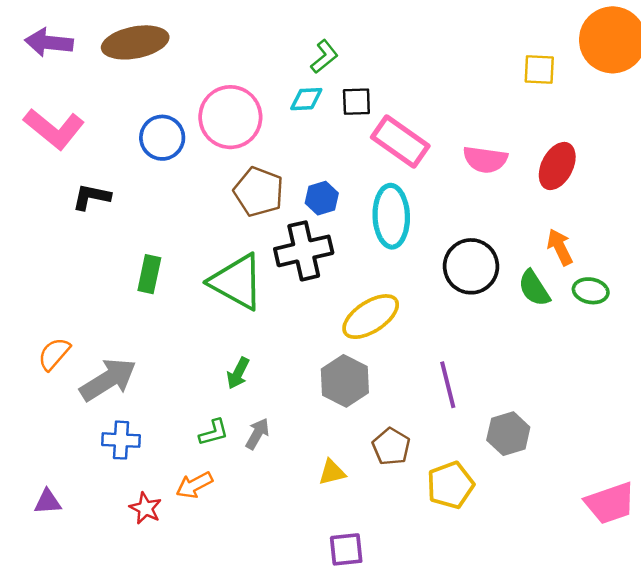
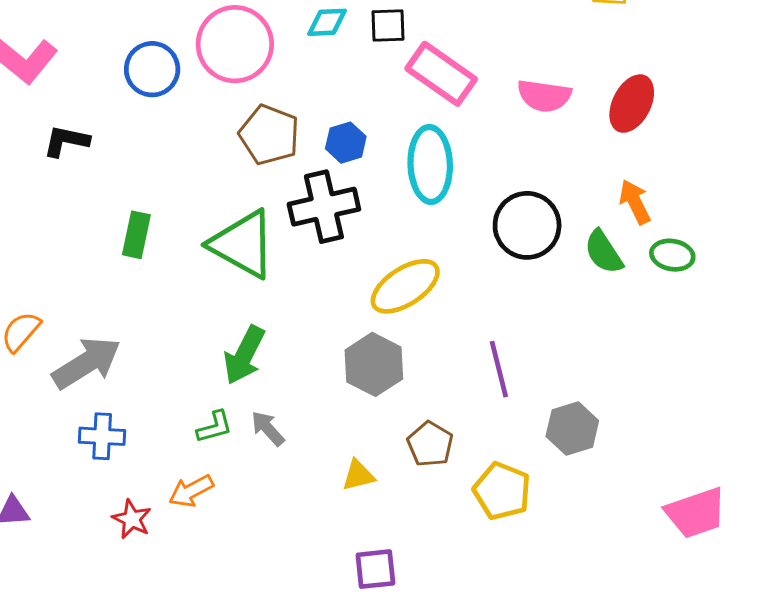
green arrow: (238, 373) -> (244, 355), size x1.5
gray arrow: (257, 434) -> (268, 428), turned -72
yellow pentagon: (450, 485) -> (502, 491), turned -30

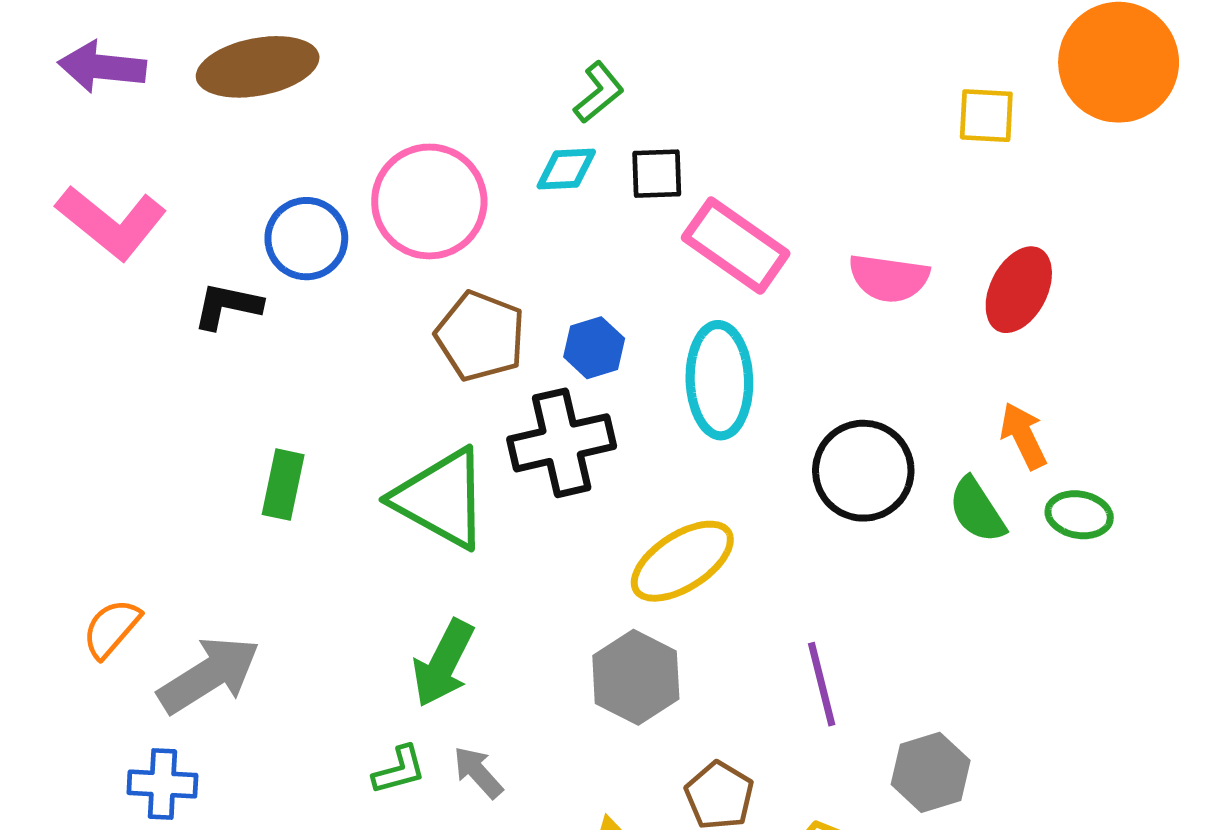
black L-shape: (66, 141) -> (227, 306), moved
blue cross: (102, 436) -> (162, 784), moved

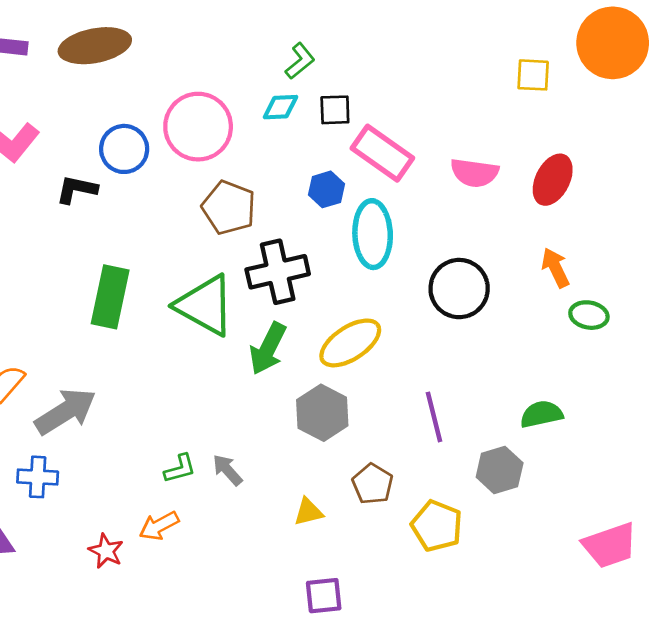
blue hexagon: (594, 348) -> (327, 189), moved
green rectangle: (283, 485) -> (110, 297), size x1.5
green semicircle: (977, 510) -> (541, 414), moved, turned 111
green arrow: (443, 663) -> (268, 349), moved

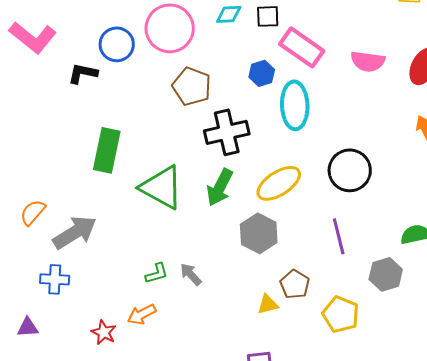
black circle: (459, 289) -> (350, 170), moved
green triangle: (205, 305) -> (162, 187), moved
yellow triangle: (308, 512) -> (268, 304), moved

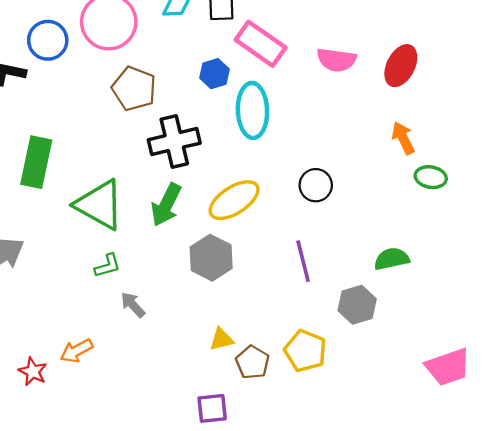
black circle: (350, 170) -> (316, 185), size x0.7
green L-shape: (157, 273) -> (108, 266), moved
brown pentagon: (295, 284) -> (252, 362), moved

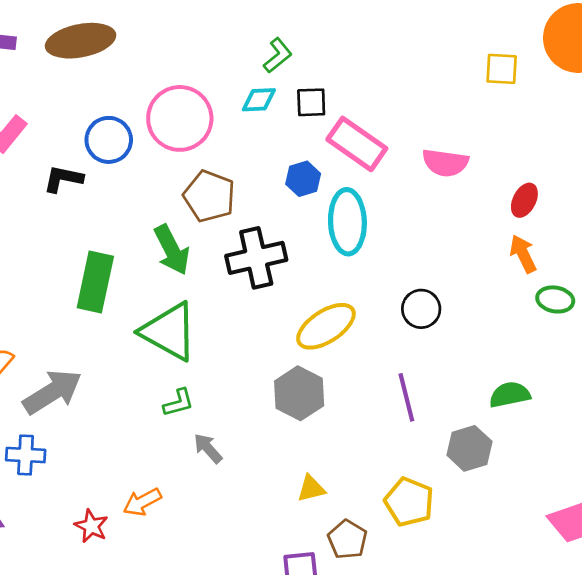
red ellipse: (401, 66) -> (524, 200), moved, size x0.7
green arrow: (166, 205) -> (172, 250), moved, turned -54
brown pentagon: (252, 362) -> (347, 539), moved

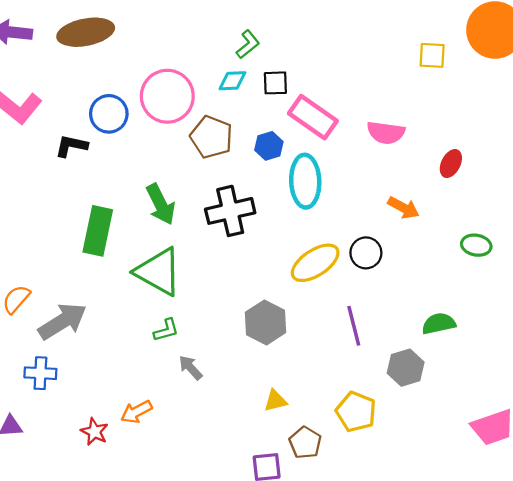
brown pentagon: (209, 196) -> (211, 137), moved
orange arrow: (523, 254) -> (403, 208), moved, turned 144
yellow ellipse: (326, 326) -> (315, 263), moved

